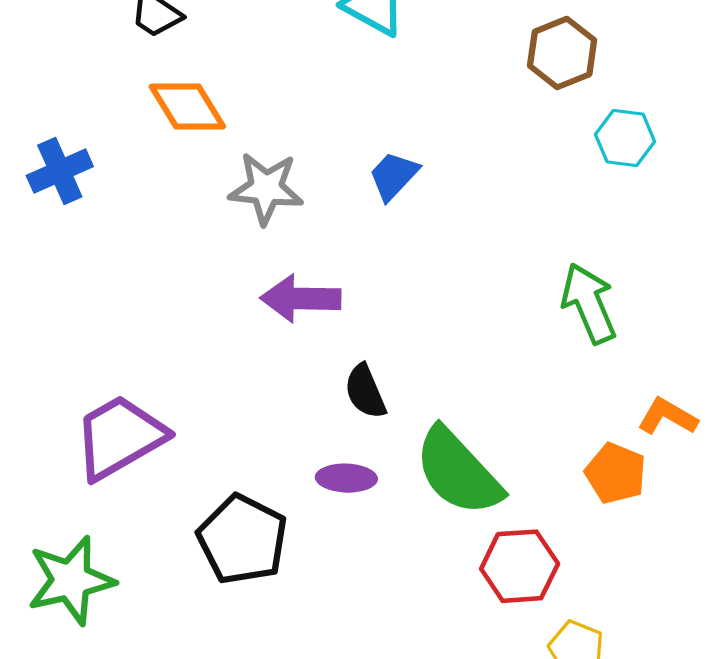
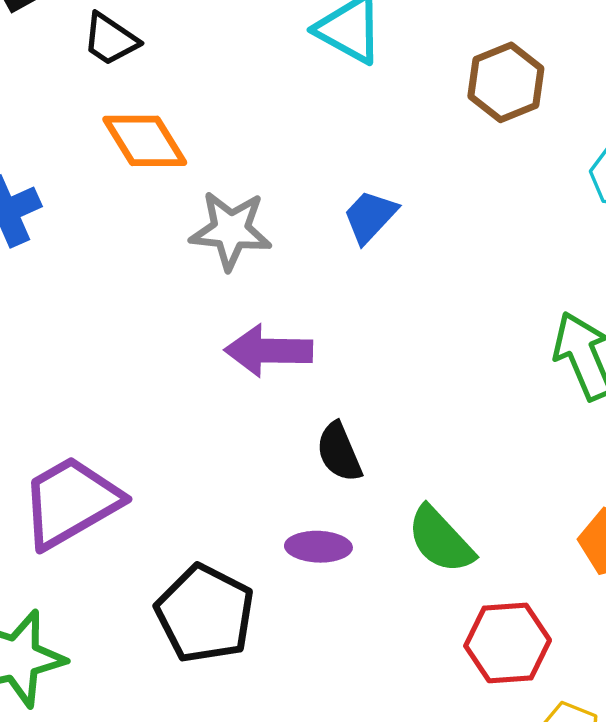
brown hexagon: (562, 53) -> (506, 82), moved
green semicircle: (458, 472) -> (441, 540), size x0.7

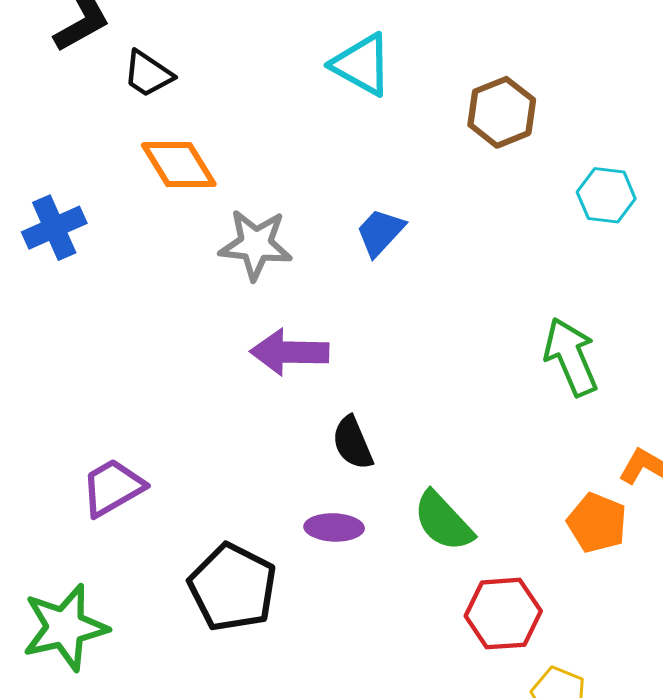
purple trapezoid: (71, 502) -> (113, 487), size x0.7

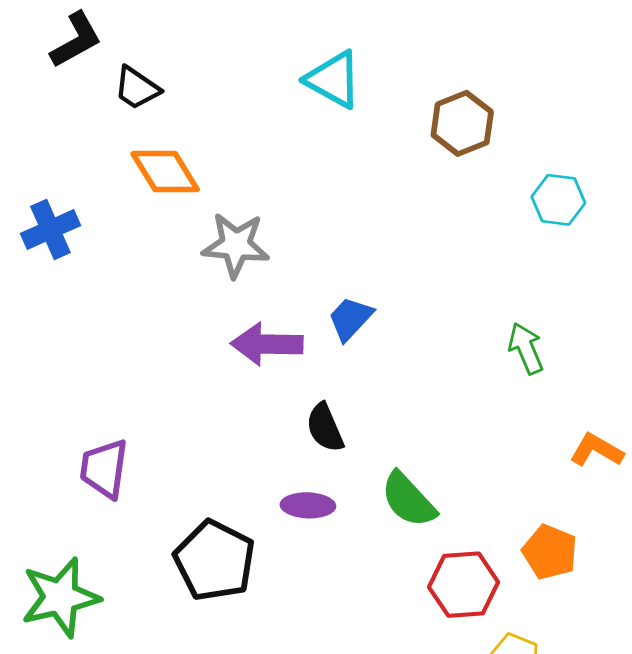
blue trapezoid: (380, 232) -> (350, 319), moved
green arrow: (571, 357) -> (526, 348), size x0.7
purple trapezoid: (113, 487) -> (104, 469), turned -52
orange pentagon: (597, 523) -> (550, 552), moved

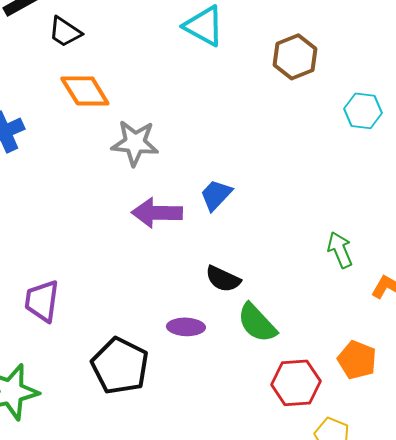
green arrow: (526, 348) -> (340, 250), moved
black semicircle: (325, 428) -> (223, 279), moved, turned -42

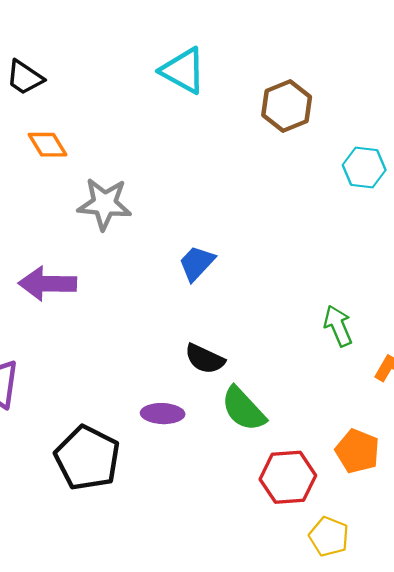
orange diamond: (85, 91) -> (48, 145), size x0.7
purple arrow: (157, 213) -> (48, 284), moved

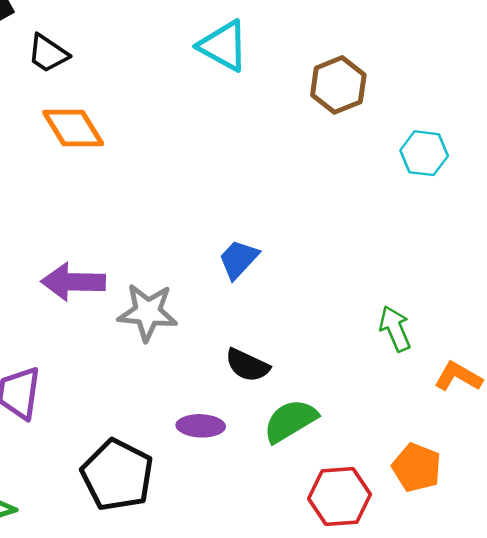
orange diamond: (48, 145) -> (73, 128), size x1.4
gray star: (104, 204) -> (148, 312), moved
green semicircle: (243, 409) -> (290, 421), turned 102

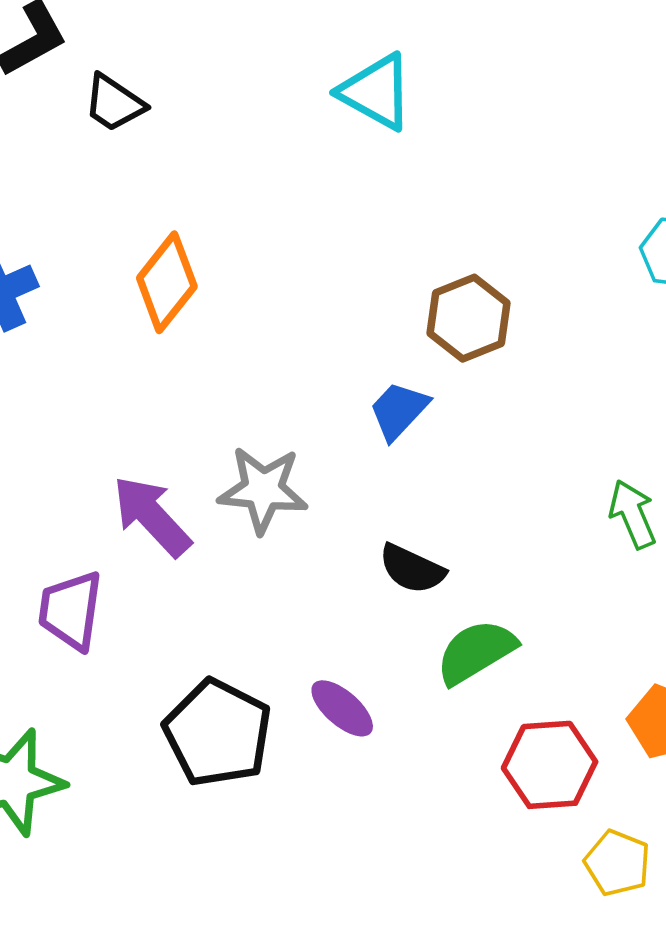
brown hexagon: (338, 85) -> (468, 318), moved
orange diamond: (73, 128) -> (167, 282), moved, turned 70
purple arrow: (73, 282) -> (152, 516), moved, turned 46
purple ellipse: (201, 426) -> (342, 708), moved, turned 39

